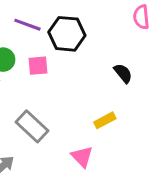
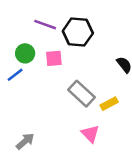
gray rectangle: (32, 126) -> (82, 94), moved

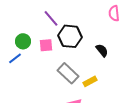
purple line: (45, 25) -> (51, 18), moved, turned 30
black hexagon: (78, 32) -> (70, 36), moved

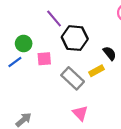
pink square: (46, 45) -> (44, 59), moved
yellow rectangle: (90, 81) -> (97, 71), moved

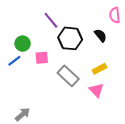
black semicircle: (110, 53) -> (101, 35), moved
yellow rectangle: (97, 71) -> (99, 69), moved
pink triangle: (80, 113) -> (96, 90), moved

